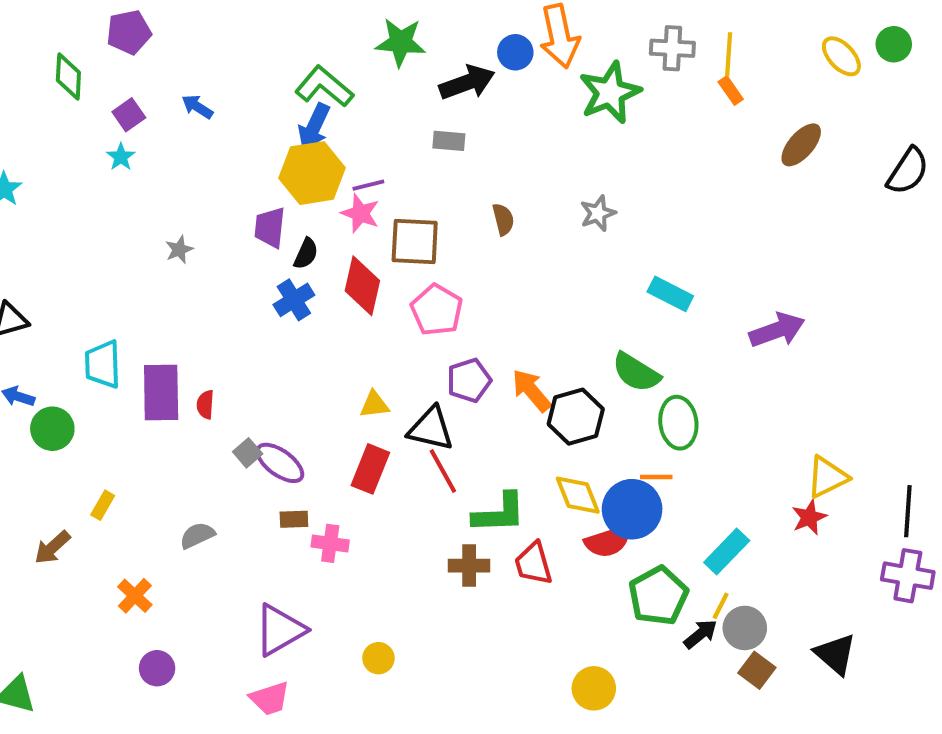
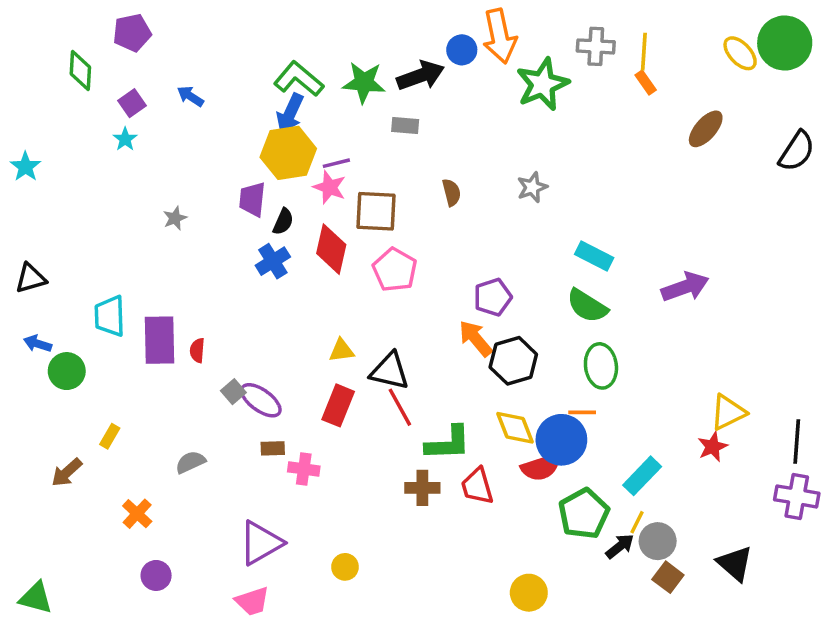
green star: (401, 42) -> (364, 82), moved
green circle: (894, 44) -> (785, 43), size x1.8
green semicircle: (636, 372) -> (587, 306), moved
purple pentagon: (469, 380) -> (493, 297), moved

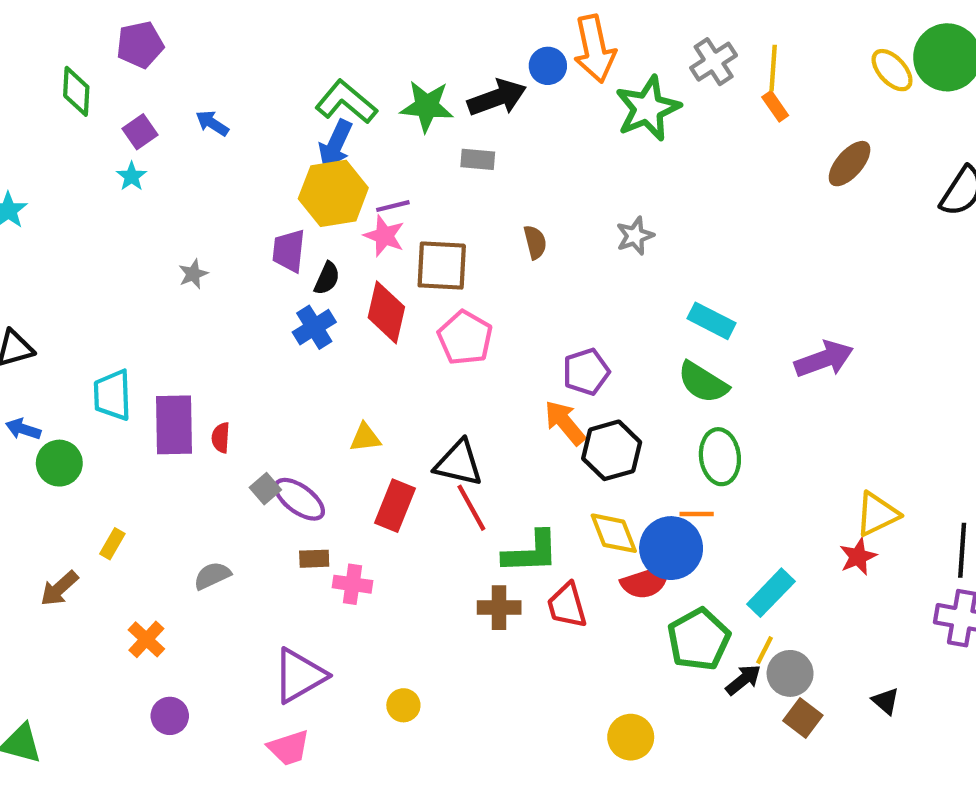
gray cross: (596, 46) -> (714, 62), turned -36
yellow triangle: (342, 350) -> (365, 438), moved
black triangle: (735, 563) -> (886, 701), size x0.6

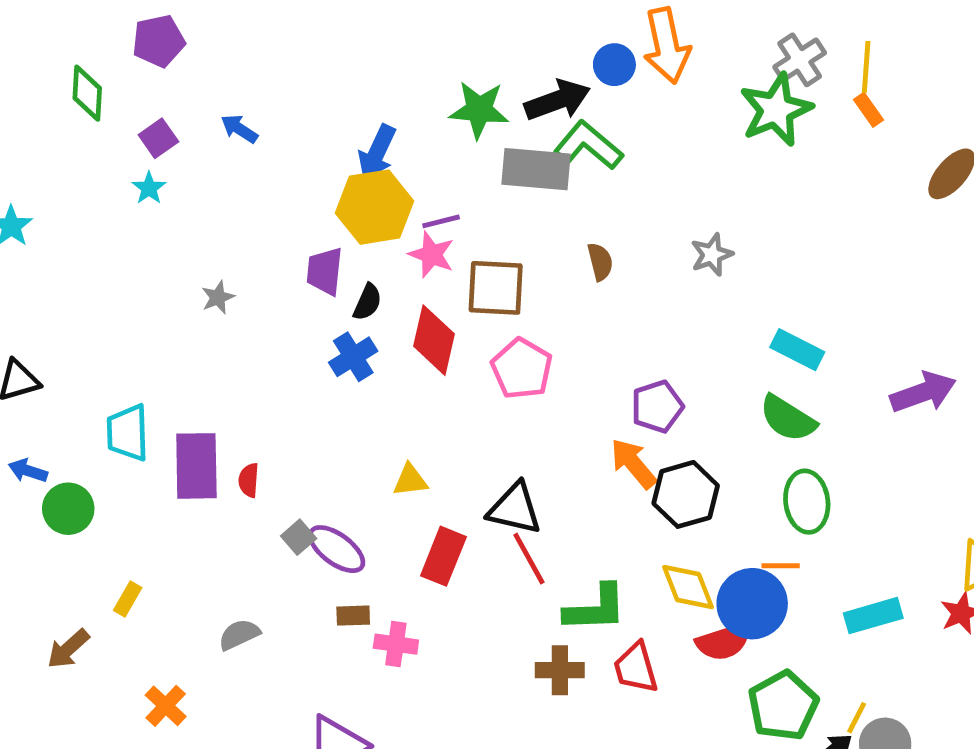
green L-shape: (346, 102) -> (588, 145), moved
green star: (648, 108) -> (776, 110), moved
gray rectangle: (478, 159) -> (536, 169), size x1.8
cyan rectangle: (771, 593) -> (873, 616), moved, turned 30

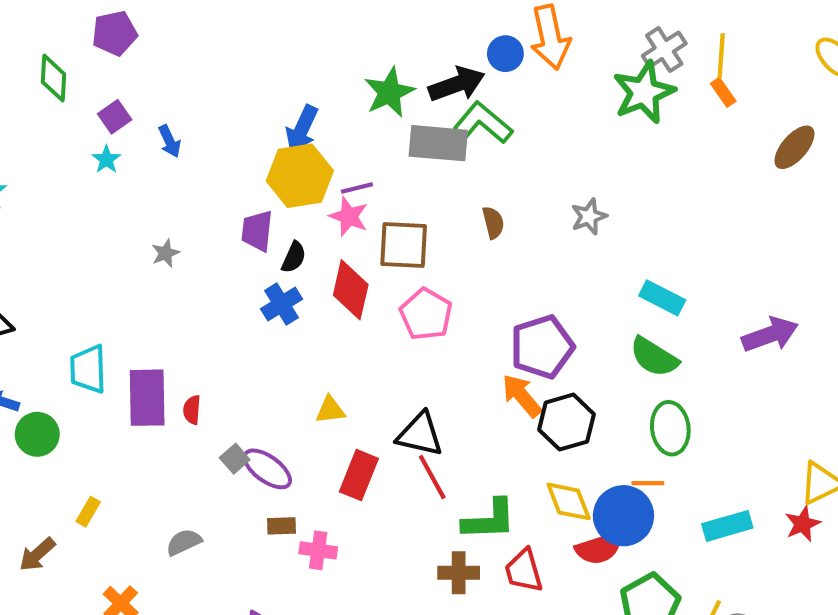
green star: (479, 110) -> (389, 92), turned -30
blue arrow: (239, 129) -> (170, 141), moved, turned -148
purple pentagon: (657, 407) -> (542, 347), size x1.4

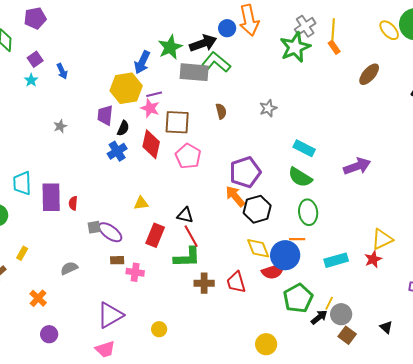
blue arrow: (302, 129) -> (142, 62), moved
black triangle: (420, 434) -> (185, 215), size x0.7
gray square: (235, 459) -> (94, 227), turned 32
green L-shape: (489, 520) -> (187, 257), moved

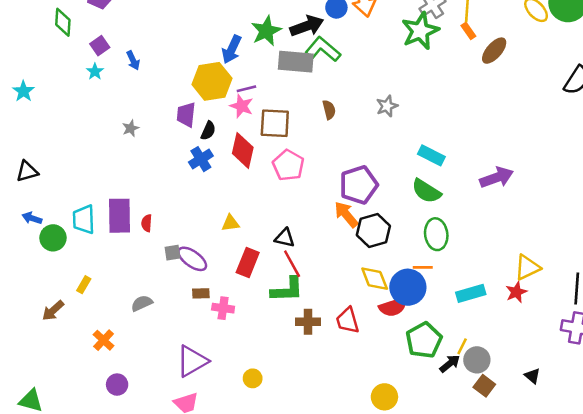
brown ellipse: (369, 74) -> (494, 51), moved
cyan trapezoid: (22, 183) -> (84, 219), moved

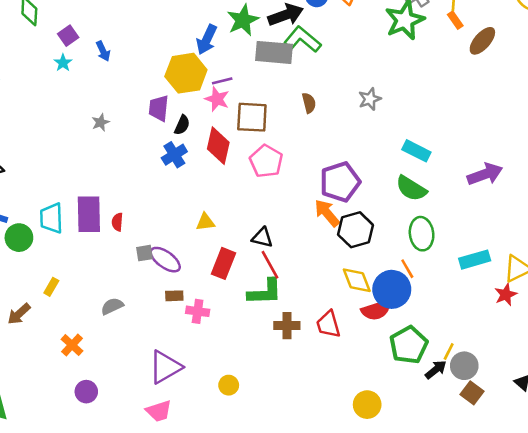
orange line: (423, 267) -> (407, 269), turned 60
cyan rectangle: (471, 293) -> (475, 260), moved

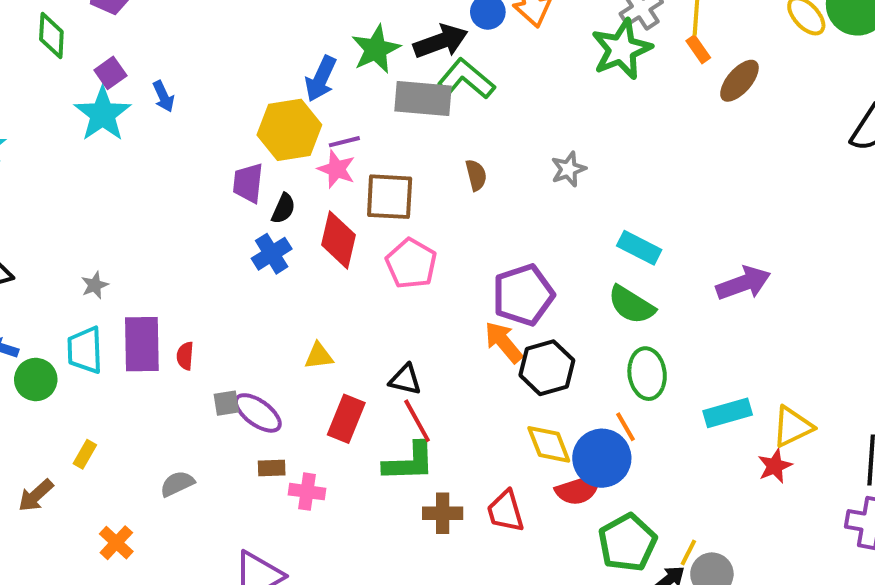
cyan star: (63, 63) -> (103, 114), size x2.0
gray star: (101, 122) -> (95, 285), moved

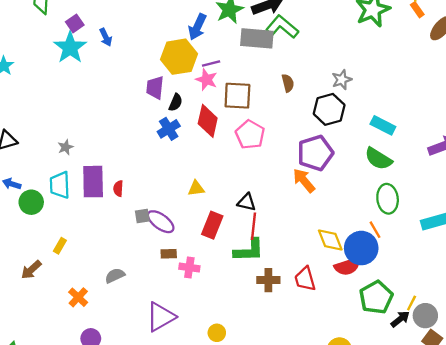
black hexagon: (547, 368) -> (329, 109), moved
red line: (417, 421) -> (253, 226), turned 35
gray semicircle: (177, 484) -> (115, 276), moved

